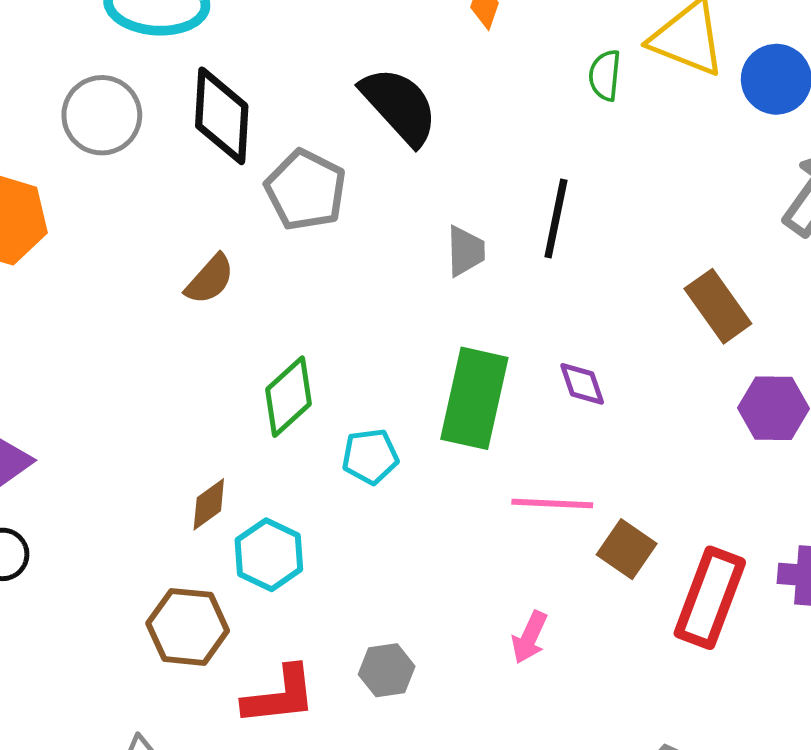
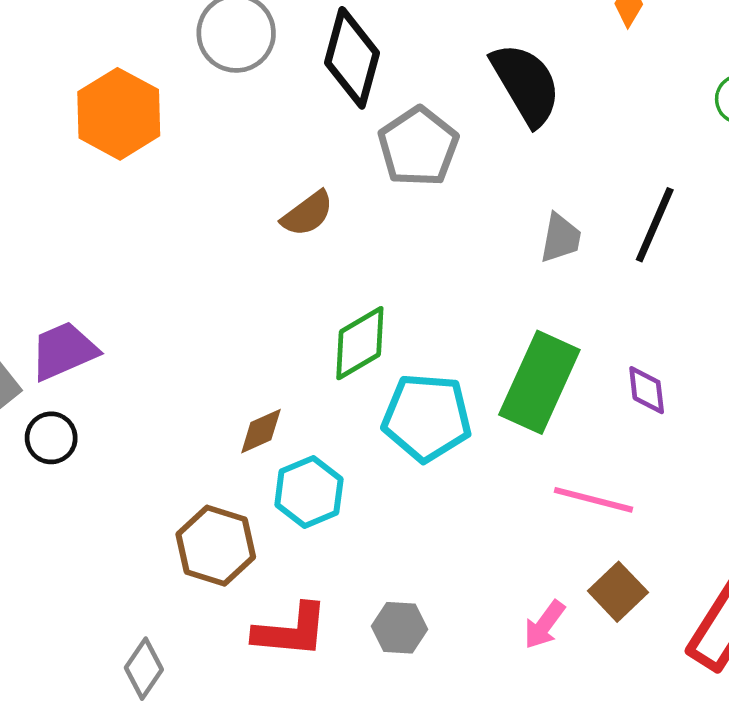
cyan pentagon: (370, 456) -> (427, 417), size x1.6
brown square: (627, 549) -> (618, 592), moved

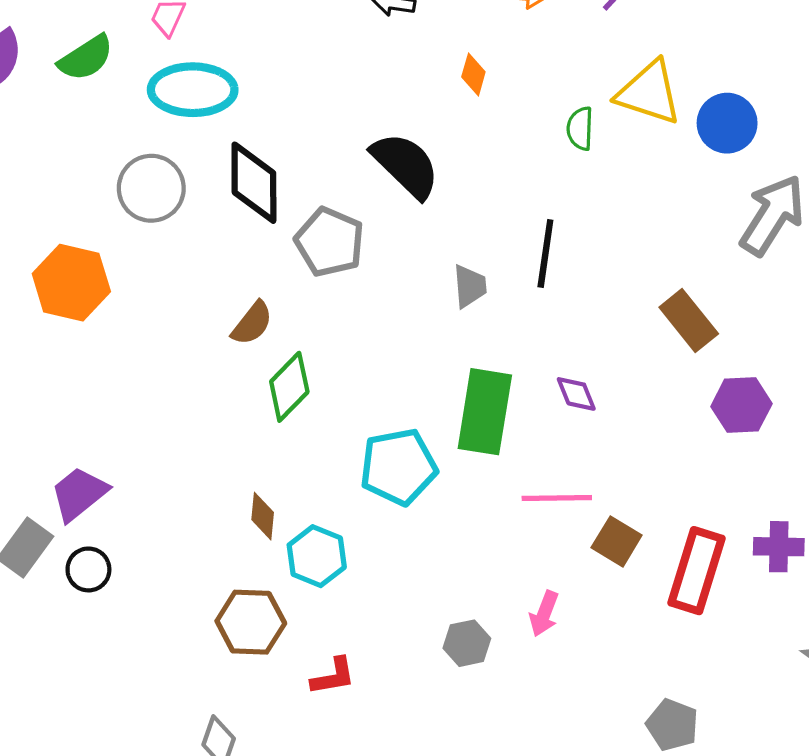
green diamond: (360, 343) -> (289, 387), moved
brown diamond: (261, 431) -> (263, 516), turned -45
brown square: (618, 592) -> (617, 541), moved
gray hexagon: (399, 628) -> (467, 643), moved
red L-shape: (291, 631) -> (333, 676), size x0.7

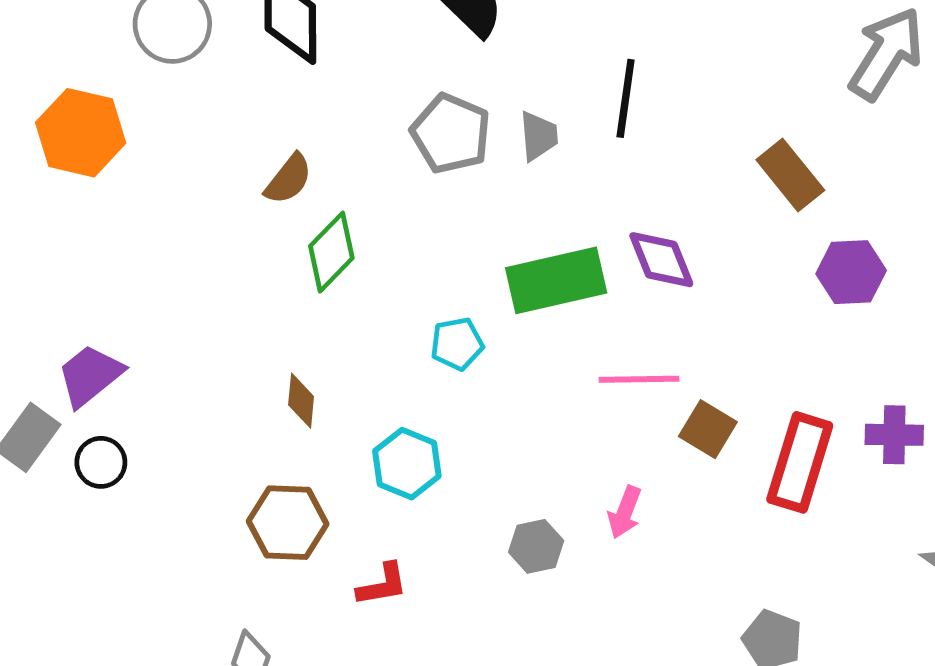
gray pentagon: (330, 242) -> (451, 134), moved
purple diamond: (576, 394) -> (661, 260), size x1.4
green rectangle: (485, 412) -> (556, 280), turned 68
cyan pentagon: (398, 467) -> (457, 344), size x0.6
cyan hexagon: (317, 556) -> (407, 464), moved

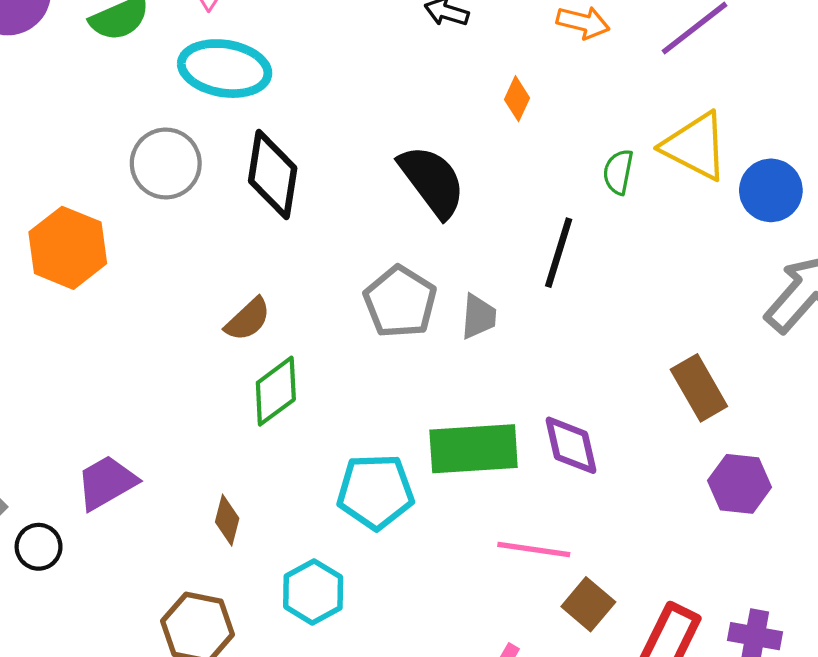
black line: (626, 98) -> (559, 253), moved
cyan pentagon: (457, 344) -> (375, 492), size x1.6
purple trapezoid: (90, 375) -> (107, 483), moved

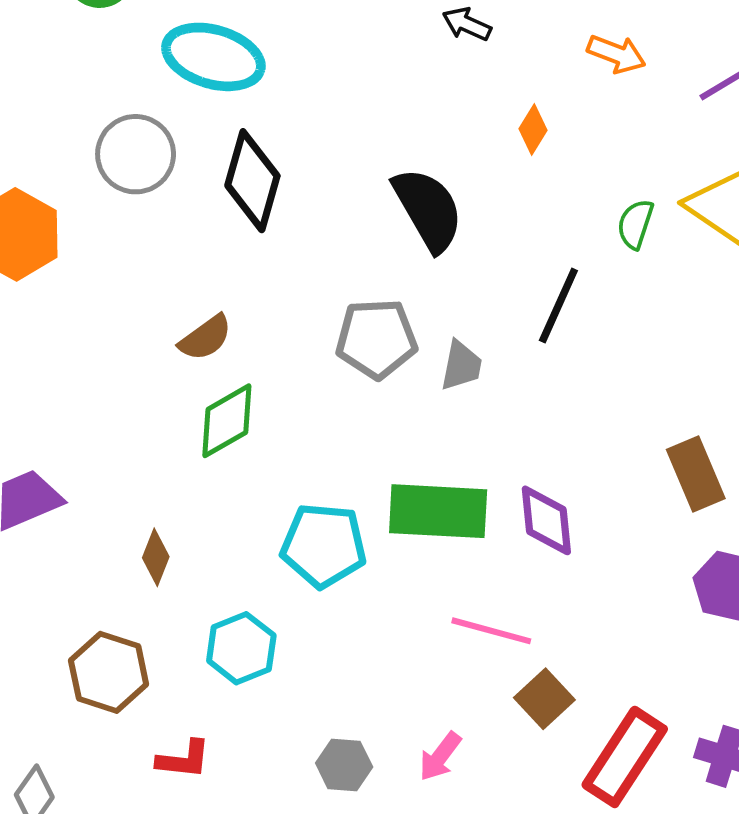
gray pentagon: (400, 302) -> (376, 339), turned 30

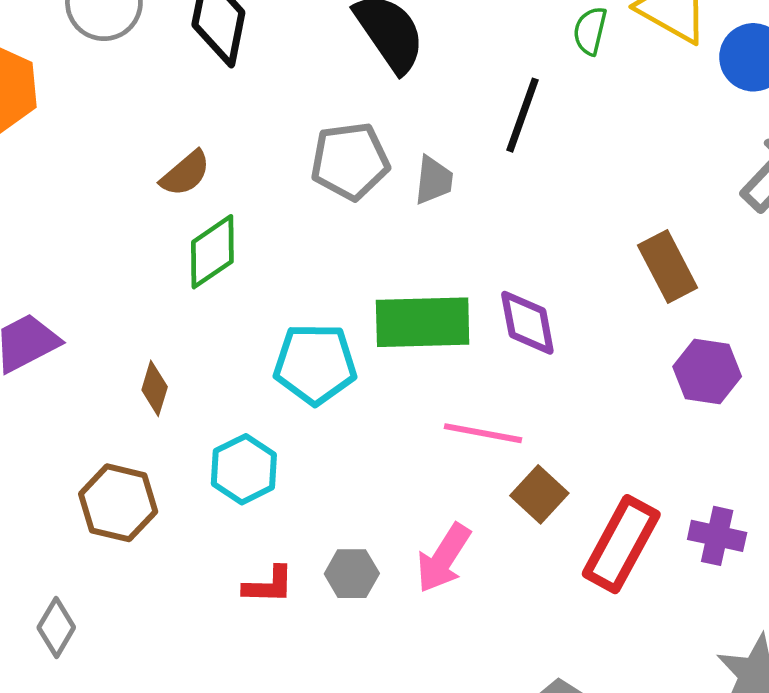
pink arrow: (440, 757) -> (444, 558), size x1.4
red L-shape: (184, 759) -> (269, 585), moved

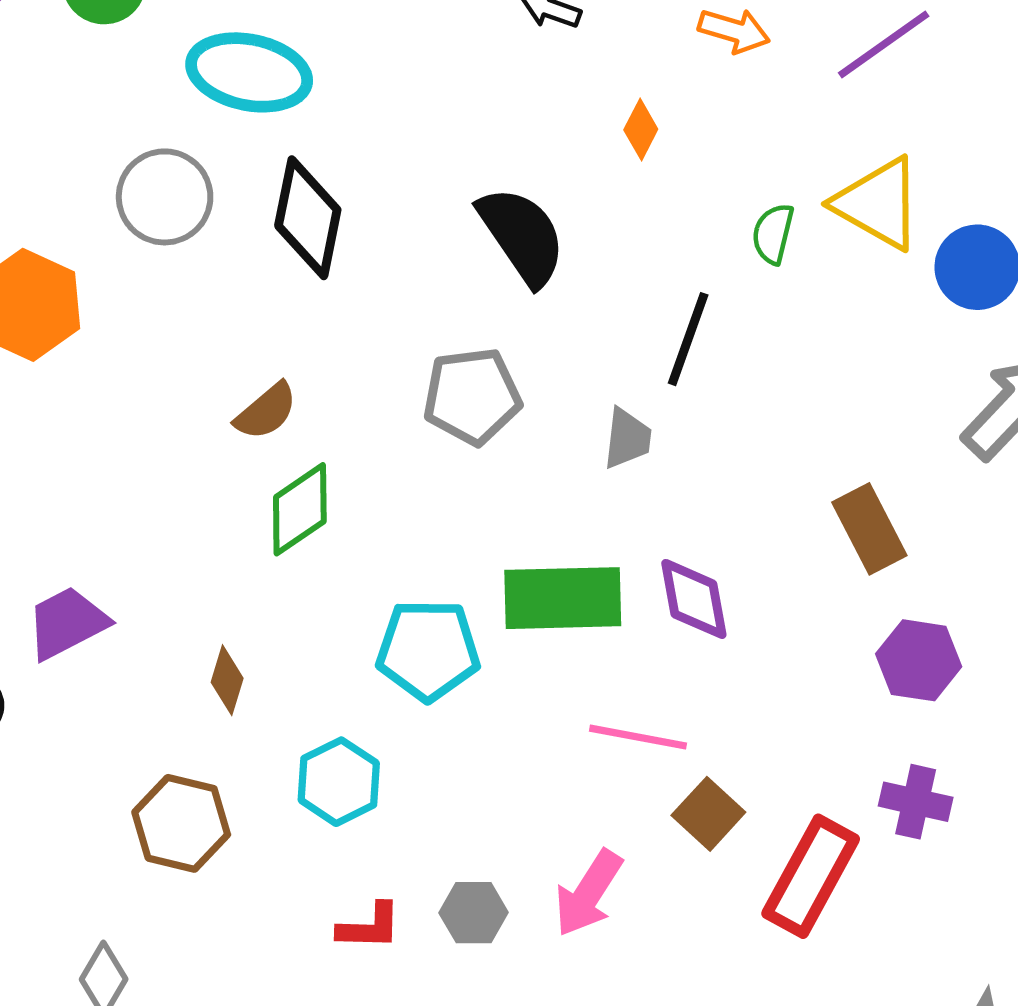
gray trapezoid: (434, 180) -> (627, 438), moved
purple cross: (717, 536) -> (916, 802), moved

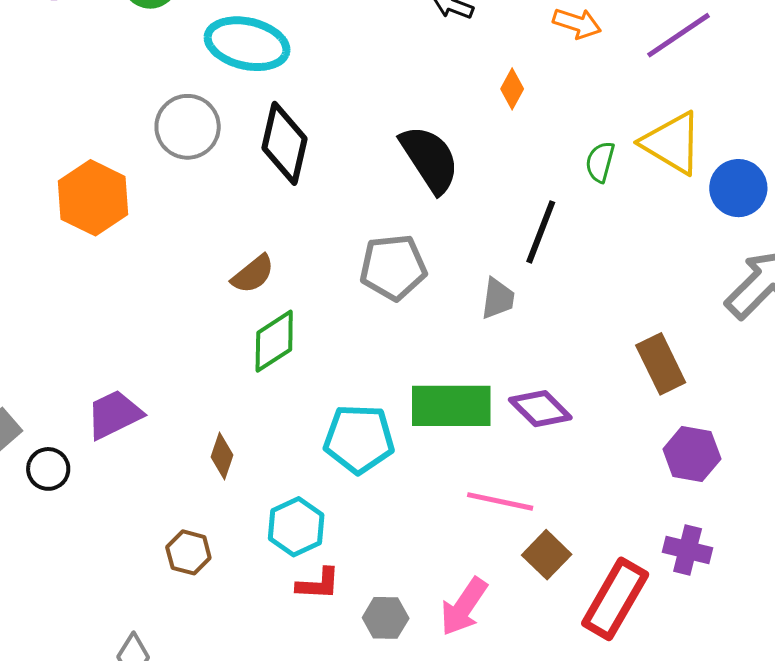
purple diamond: (694, 599) -> (540, 409), turned -36
brown hexagon: (181, 823) -> (188, 552), size x0.7
red L-shape: (369, 927) -> (318, 584), moved

